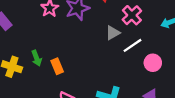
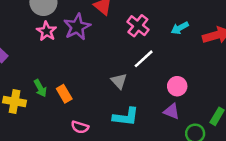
gray triangle: (113, 33) -> (119, 81), moved, turned -35
pink circle: (153, 63) -> (177, 86), moved

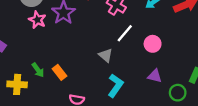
pink circle: (177, 86) -> (153, 44), moved
cyan L-shape: (126, 117) -> (116, 86), turned -55

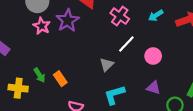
gray triangle: (106, 55) -> (107, 65), turned 32
cyan L-shape: (116, 86) -> (114, 95), turned -145

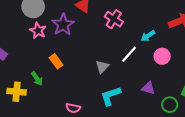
cyan arrow: (156, 16) -> (148, 36), moved
white line: (126, 44) -> (129, 54), moved
pink circle: (153, 56) -> (162, 56), moved
orange rectangle: (60, 79) -> (56, 61), moved

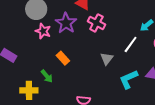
pink cross: (114, 19) -> (96, 23), moved
cyan L-shape: (111, 96) -> (128, 79), moved

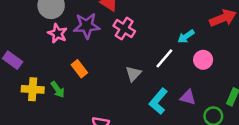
purple star: (66, 23) -> (87, 26), turned 30
cyan L-shape: (128, 79) -> (158, 101), turned -30
yellow cross: (29, 90) -> (33, 89), moved

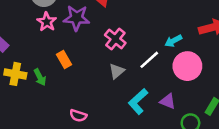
pink cross: (124, 28) -> (115, 39), moved
pink circle: (203, 60) -> (187, 66), size x1.5

